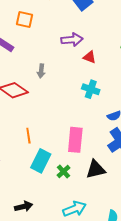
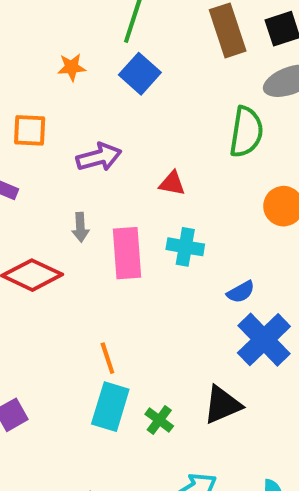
purple arrow: (72, 40) -> (99, 157), moved
orange line: (28, 136) -> (107, 358), moved
pink rectangle: (75, 140) -> (127, 253), moved

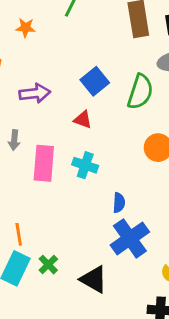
blue square: (140, 74) -> (95, 81), moved
blue semicircle: (241, 292) -> (119, 203), turned -66
black triangle: (222, 405) -> (94, 279), turned 44
green cross: (159, 420) -> (48, 265), moved

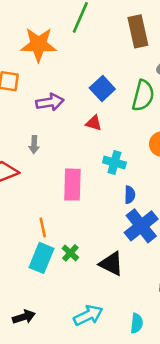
orange star: (26, 28) -> (39, 45), size x2.0
pink rectangle: (44, 163) -> (72, 185), moved
cyan cross: (85, 165) -> (114, 163), moved

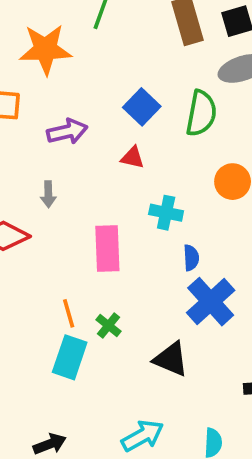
green cross: (70, 253) -> (108, 326), moved

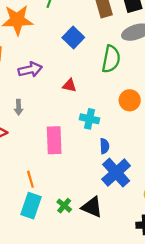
blue square: (142, 107) -> (73, 37), moved
green cross: (108, 326) -> (64, 206), moved

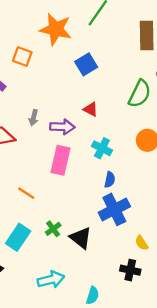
blue square: (73, 37) -> (86, 64), moved
purple arrow: (30, 70) -> (62, 127), moved
orange line: (30, 179) -> (26, 193), turned -56
cyan rectangle: (31, 206) -> (18, 237), moved

